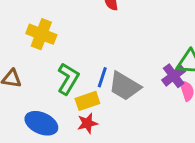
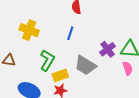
purple cross: (174, 76) -> (108, 49), moved
blue line: (102, 77) -> (70, 33), moved

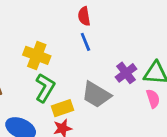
yellow cross: (29, 30) -> (37, 55), moved
blue line: (70, 33) -> (85, 42), moved, turned -40

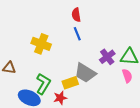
green L-shape: (45, 88) -> (43, 84), moved
yellow rectangle: (62, 108) -> (70, 83), moved

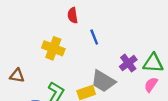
red semicircle: (76, 15) -> (73, 15), moved
pink semicircle: (127, 76) -> (151, 85), turned -128

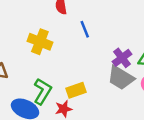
gray trapezoid: (103, 81) -> (121, 78), moved

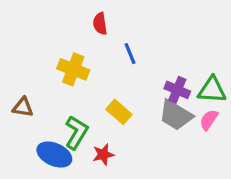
purple cross: (122, 58) -> (177, 90), turned -30
yellow rectangle: (76, 90) -> (119, 112), moved, turned 60

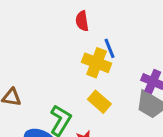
yellow cross: (73, 69) -> (97, 63), moved

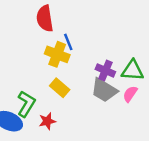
red semicircle: (82, 21) -> (45, 18), size x1.5

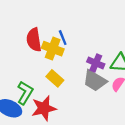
red semicircle: (45, 18) -> (34, 40), moved
red star: (47, 121) -> (44, 108), size x1.6

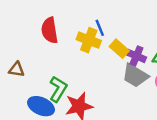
red semicircle: (34, 40) -> (50, 30), moved
yellow rectangle: (55, 78) -> (119, 49), moved

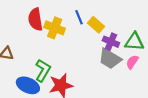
yellow cross: (89, 40) -> (55, 28), moved
yellow rectangle: (119, 49) -> (96, 25), moved

